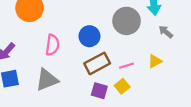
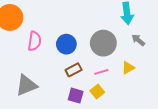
gray circle: (127, 21) -> (103, 43), moved
pink semicircle: (52, 45) -> (34, 41), moved
brown rectangle: (97, 63) -> (74, 70), size x0.7

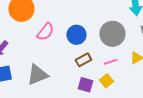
pink semicircle: (34, 41) -> (45, 32), turned 30

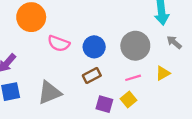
pink semicircle: (45, 32) -> (59, 43), turned 72
brown rectangle: (83, 60) -> (92, 75), moved

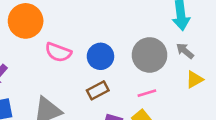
gray arrow: (174, 42) -> (185, 51), moved
yellow triangle: (163, 73) -> (194, 79), moved

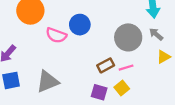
blue circle: (100, 56) -> (80, 25), moved
brown rectangle: (98, 90) -> (106, 65), moved

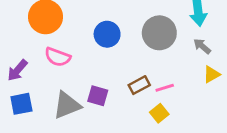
pink semicircle: (56, 35) -> (58, 57), moved
gray circle: (128, 37) -> (159, 33), moved
purple square: (99, 92) -> (98, 96), moved

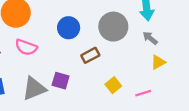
brown rectangle: (139, 85) -> (90, 55), moved
pink line: (165, 88) -> (143, 93), moved
yellow square: (159, 113) -> (113, 85), moved

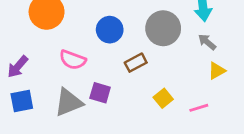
pink semicircle: (26, 47) -> (73, 60), moved

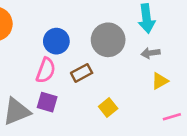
gray arrow: (207, 42) -> (151, 53), turned -48
pink semicircle: (73, 60) -> (46, 70), moved, turned -90
pink line: (199, 108) -> (172, 117), moved

